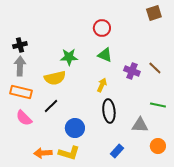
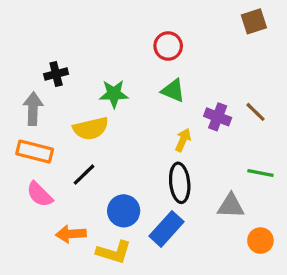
black cross: (20, 45) -> (56, 74), moved
yellow arrow: (102, 85) -> (183, 140), moved
blue rectangle: (117, 151) -> (166, 229), moved, size x1.5
orange arrow: (43, 153) -> (71, 234), moved

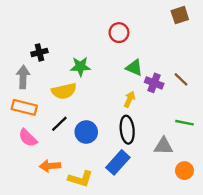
green triangle: (173, 91) -> (134, 68), moved
blue circle: (124, 211) -> (86, 132), moved

